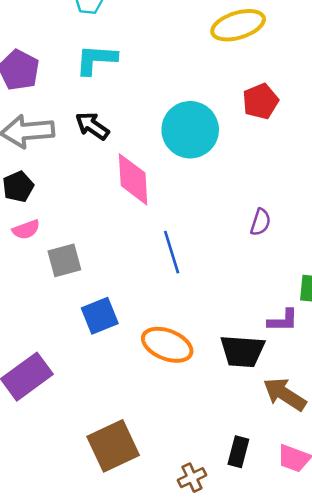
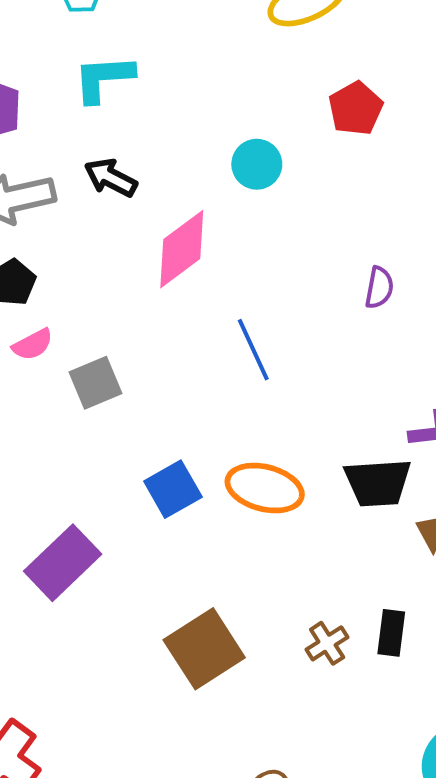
cyan circle: (190, 130) -> (257, 164), size x0.6
pink diamond: (133, 179) -> (182, 249), turned 64
blue square: (100, 316) -> (173, 489), moved
brown cross: (192, 478) -> (327, 643), moved

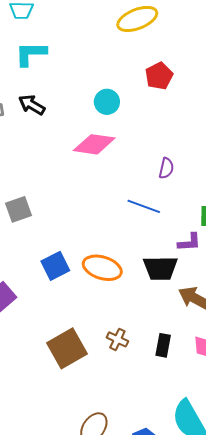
pink diamond: (182, 249) -> (94, 144), moved, turned 42
blue line: (253, 350) -> (144, 206), moved, turned -48
brown cross: (327, 643) -> (117, 339), moved, turned -35

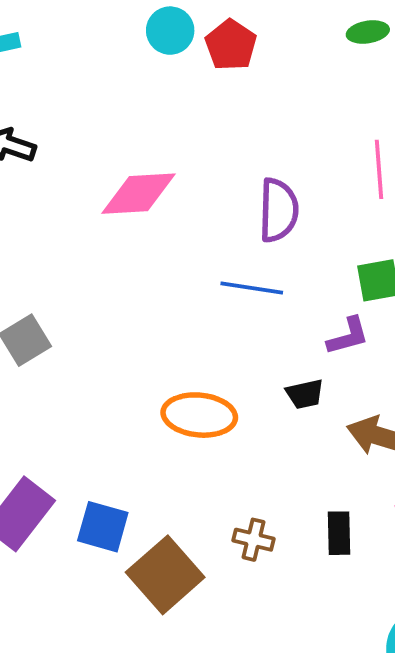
cyan circle: (107, 102) -> (170, 31), moved
purple semicircle: (166, 168) -> (279, 210), size x1.6
blue square: (55, 266) -> (103, 527), moved, turned -36
black trapezoid: (160, 268) -> (305, 394), size x0.6

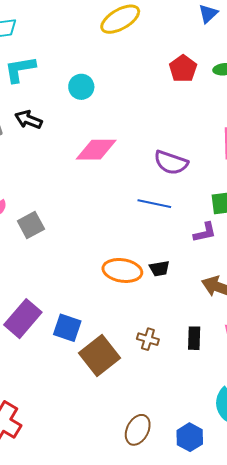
cyan circle: (170, 31) -> (81, 87), moved
red pentagon: (231, 45) -> (183, 69), moved
purple semicircle: (279, 210) -> (171, 163), turned 104
black trapezoid: (305, 394) -> (159, 268), moved

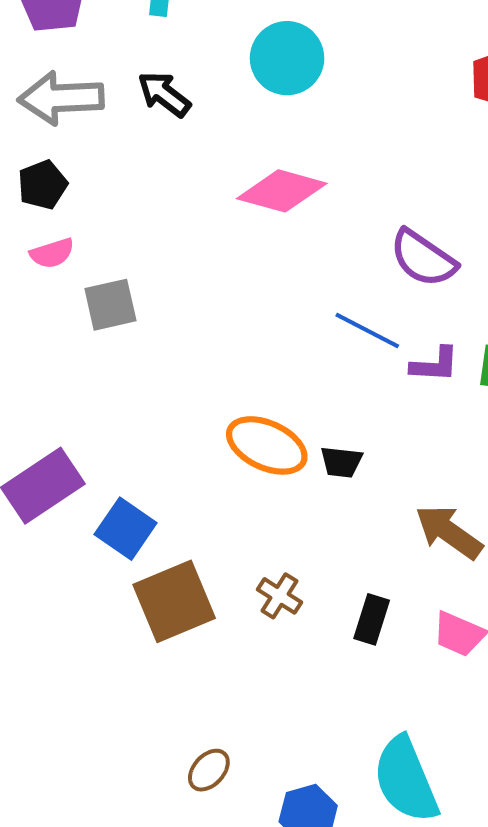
cyan circle: (81, 87) -> (287, 58), size x1.4
purple L-shape: (205, 232) -> (435, 365), moved
brown ellipse: (138, 430) -> (209, 770), size x0.7

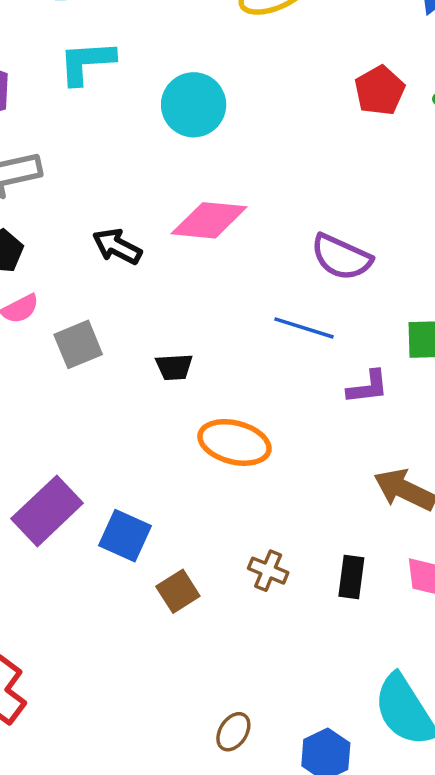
black arrow: (164, 94) -> (117, 246), moved
purple L-shape: (435, 365) -> (368, 387), moved
black trapezoid: (341, 462) -> (174, 367), moved
brown square: (174, 601) -> (178, 591), size x0.6

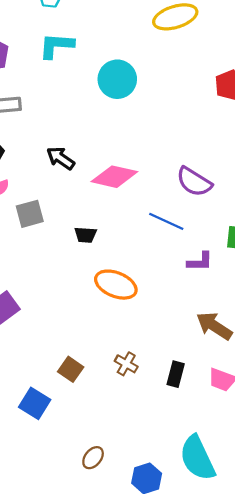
pink diamond: (209, 220) -> (114, 177), moved
blue square: (125, 536) -> (35, 403), moved
brown square: (178, 591) -> (71, 369), turned -30

